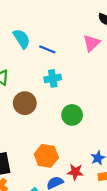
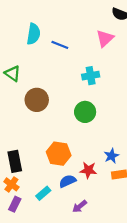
cyan semicircle: (22, 39) -> (33, 34), turned 42
cyan cross: (53, 78) -> (91, 76), moved

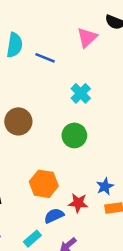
pink triangle: (105, 38) -> (87, 37), moved
cyan cross: (91, 76) -> (81, 93), turned -35
cyan rectangle: (43, 193) -> (32, 239), moved

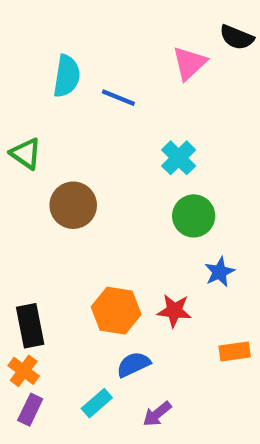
green circle: (74, 135) -> (194, 216), moved
blue star: (105, 186) -> (219, 272), moved
red star: (78, 203) -> (174, 311), moved

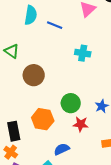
cyan cross: (179, 158) -> (83, 53), turned -35
green circle: (194, 216) -> (71, 103), moved
orange hexagon: (116, 311) -> (43, 119), moved

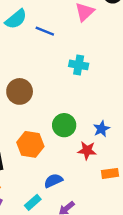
cyan semicircle: (31, 15) -> (16, 19), turned 42
red star: (81, 124) -> (87, 151), moved

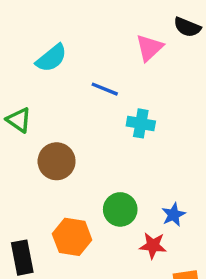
blue line: (45, 31) -> (105, 89), moved

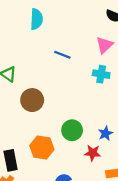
pink triangle: (149, 48) -> (104, 45), moved
cyan semicircle: (51, 58) -> (36, 19), moved, turned -48
cyan cross: (141, 123) -> (101, 74), moved

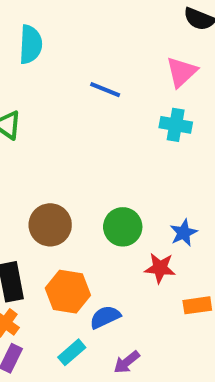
cyan semicircle: (36, 19) -> (31, 44), moved
brown circle: (32, 100) -> (50, 225), moved
orange hexagon: (42, 148) -> (68, 292), moved

